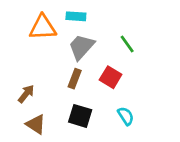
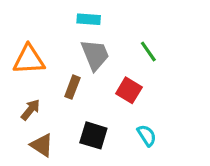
orange triangle: (43, 27) -> (29, 60), moved
gray trapezoid: (81, 47) -> (95, 55), turned 116
brown rectangle: (75, 79) -> (72, 87), moved

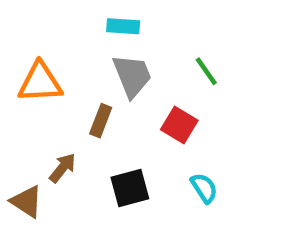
brown arrow: (30, 110) -> (63, 168), moved
black square: (93, 135) -> (130, 188), turned -32
brown triangle: (42, 145) -> (27, 201), moved

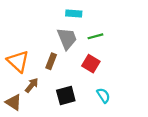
cyan rectangle: (123, 26) -> (74, 14), moved
green line: (206, 71) -> (95, 36), moved, turned -70
orange triangle: (40, 82) -> (18, 61), moved, turned 45

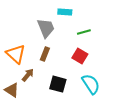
gray trapezoid: (67, 39) -> (46, 28), moved
black square: (66, 95) -> (58, 84), turned 30
cyan semicircle: (103, 95) -> (91, 84), size x1.5

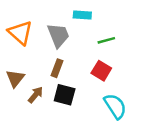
orange triangle: (16, 54) -> (20, 33), moved
black square: (58, 84) -> (65, 95), moved
brown triangle: (12, 90) -> (15, 78), moved, turned 35

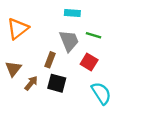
orange triangle: (20, 33) -> (18, 29), turned 40
gray trapezoid: (58, 35) -> (69, 41), moved
green line: (106, 40) -> (93, 35), turned 32

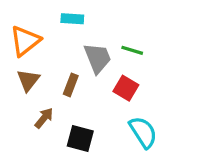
cyan rectangle: (72, 13) -> (72, 19), moved
brown triangle: (13, 69) -> (28, 80), moved
black square: (57, 83) -> (80, 139), moved

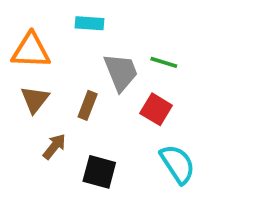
orange triangle: (25, 41) -> (31, 51), turned 40

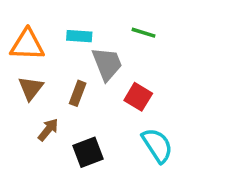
cyan rectangle: (90, 23) -> (79, 36), moved
green line: (164, 62) -> (143, 33), moved
black square: (99, 172) -> (88, 152), turned -36

